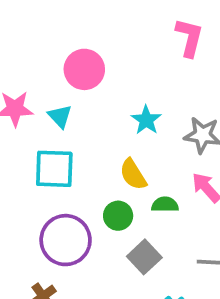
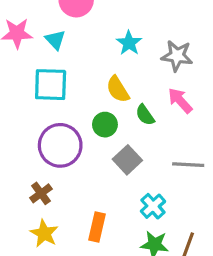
green semicircle: (165, 204) -> (145, 115), turned -125

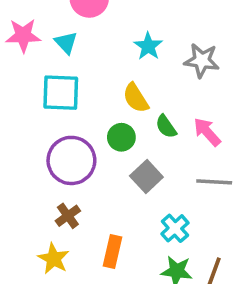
pink arrow: (180, 101) -> (207, 132), moved
brown cross: (41, 193) -> (68, 216), moved

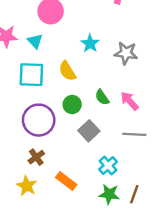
yellow semicircle: (136, 98) -> (67, 71), moved
orange rectangle: (112, 252) -> (66, 181), turned -66

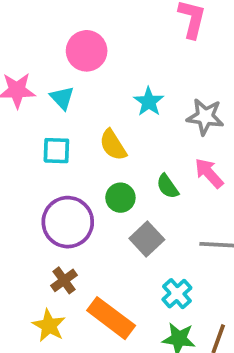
cyan square: (31, 75) -> (56, 151), size x0.7
pink arrow: (130, 101) -> (209, 173), moved
orange rectangle: (66, 181) -> (111, 318), size x1.4

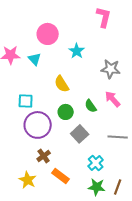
cyan star: (149, 102) -> (77, 51), moved
cyan square: (56, 151) -> (26, 101), moved
brown cross: (64, 280) -> (44, 156), moved
orange rectangle: (111, 318) -> (61, 176), size x0.7

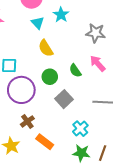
cyan triangle: (35, 59) -> (38, 23), moved

